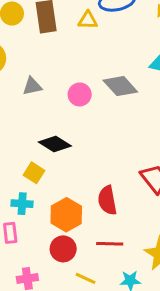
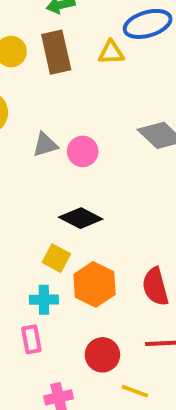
pink circle: (80, 94) -> (83, 151), moved
orange hexagon: (66, 215) -> (94, 284), moved

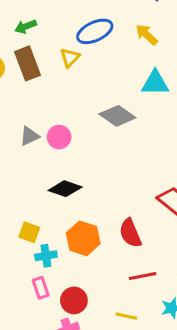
yellow triangle: (111, 52) -> (70, 58), turned -35
yellow square: (56, 258) -> (29, 232), moved
red circle: (102, 355) -> (74, 300), moved

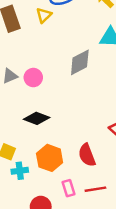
gray diamond: (117, 116) -> (80, 62), turned -64
pink rectangle: (41, 288) -> (68, 188), moved

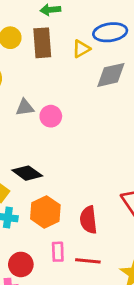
gray diamond: (80, 62) -> (111, 75), moved
black diamond: (37, 118) -> (27, 173), moved

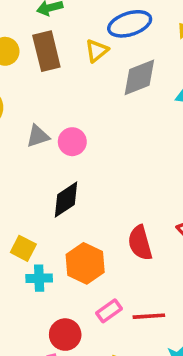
black diamond: (27, 173) -> (66, 200), moved, turned -60
red semicircle: (88, 220) -> (140, 243), moved
pink rectangle: (58, 252) -> (109, 311), turned 66

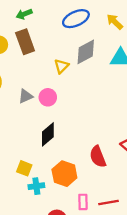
yellow triangle: (97, 51) -> (61, 66), moved
pink rectangle: (109, 311) -> (83, 202), turned -49

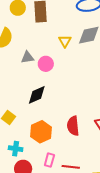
yellow triangle: (61, 66) -> (65, 41), turned -32
cyan cross: (36, 186) -> (16, 149), moved

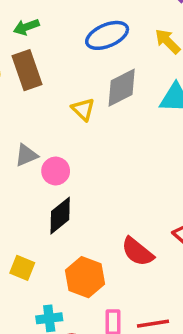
pink circle: (46, 64) -> (56, 171), moved
red semicircle: (73, 126) -> (137, 252), turned -30

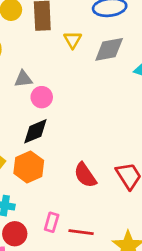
yellow triangle: (83, 109) -> (73, 40), moved
orange hexagon: (85, 277) -> (29, 167), moved

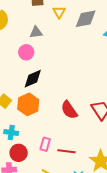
gray triangle: (23, 79) -> (36, 32), moved
pink circle: (42, 97) -> (26, 52), moved

